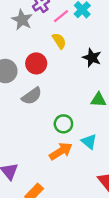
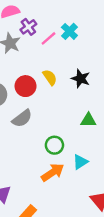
yellow semicircle: (59, 41) -> (50, 77), moved
cyan triangle: (89, 141) -> (80, 162), turned 49

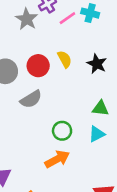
cyan cross: (69, 31) -> (90, 13), turned -35
cyan triangle: (80, 162) -> (97, 134), moved

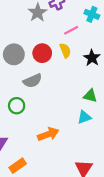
pink line: (67, 18) -> (71, 30), moved
green circle: (62, 131) -> (17, 106), moved

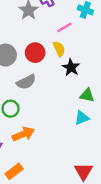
black star: (92, 58) -> (71, 67), moved
orange arrow: (48, 134) -> (23, 134), moved

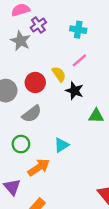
pink line: (64, 27) -> (79, 60), moved
cyan triangle: (82, 118) -> (61, 145), moved

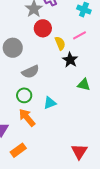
red circle: (35, 82) -> (43, 28), moved
green circle: (21, 144) -> (24, 95), moved
orange arrow: (39, 167) -> (27, 118), turned -108

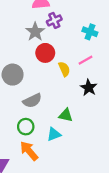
black star: (70, 60) -> (89, 88), moved
green triangle: (84, 85) -> (66, 115), moved

